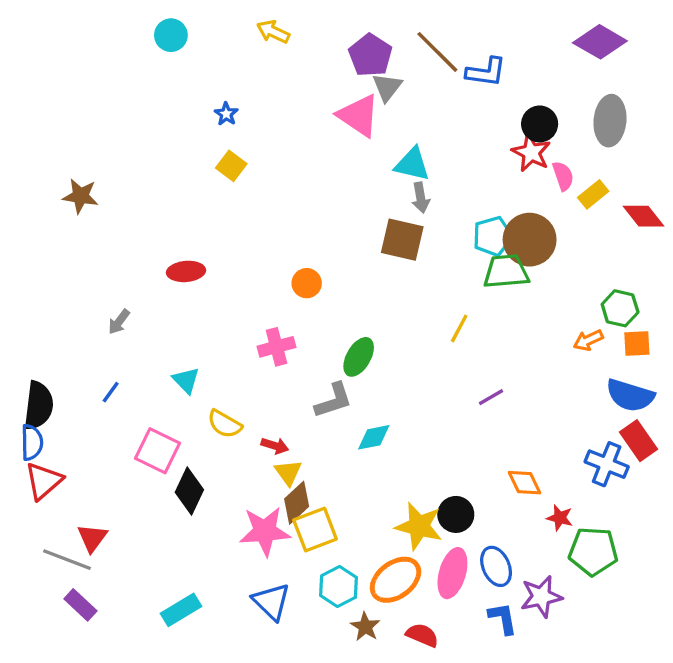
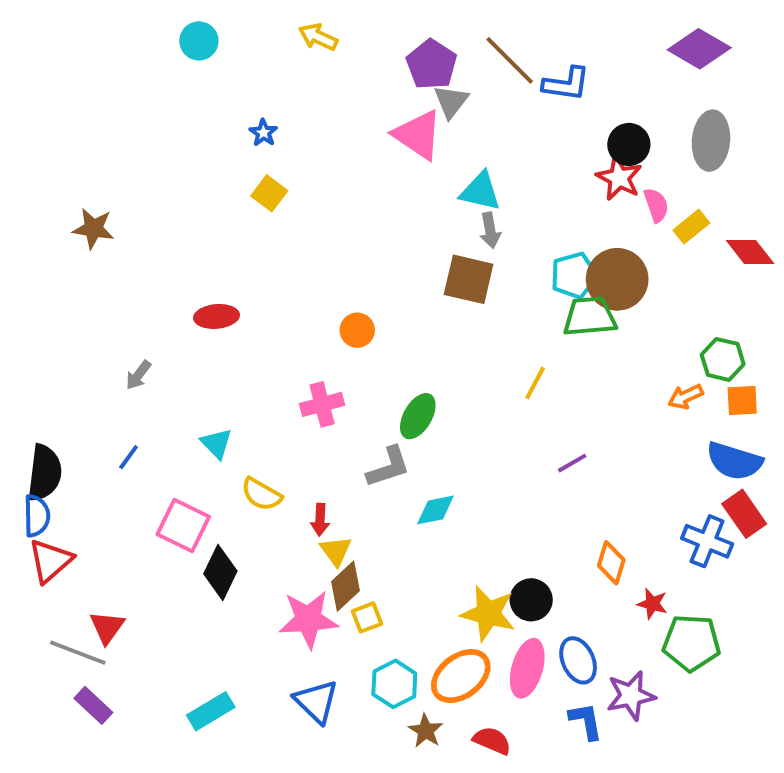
red arrow: (275, 446) -> (320, 520), turned 76
orange diamond: (525, 483) -> (611, 563), turned 42
yellow square: (315, 530) -> (367, 617), size x0.6

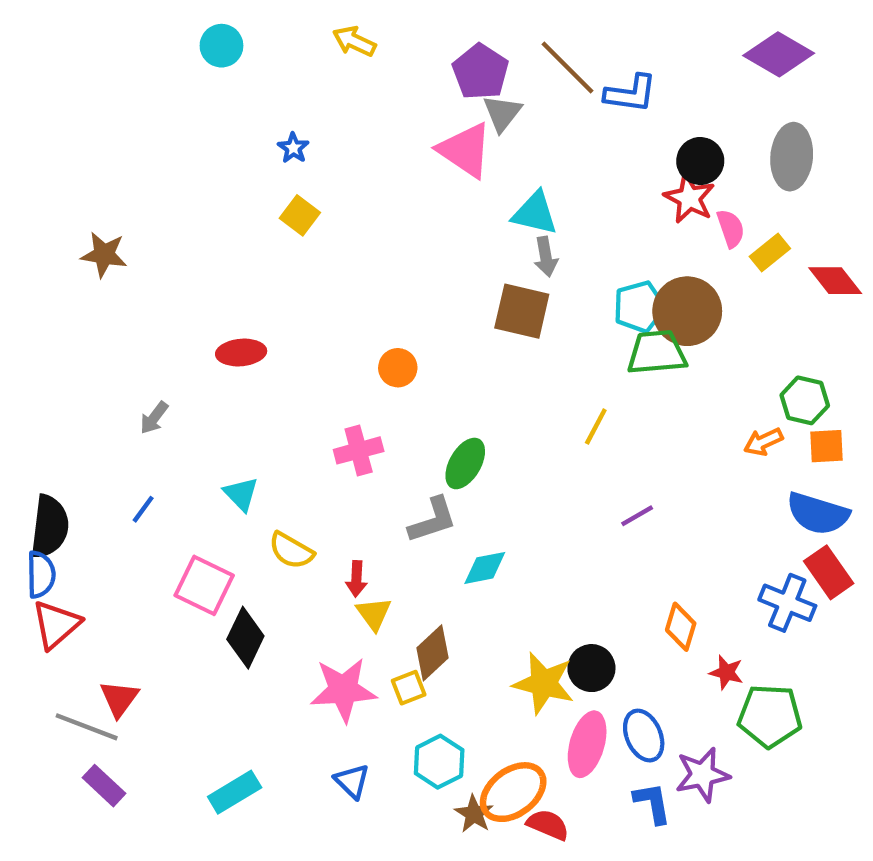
brown diamond: (345, 586) -> (433, 653), moved
orange ellipse: (461, 676) -> (513, 792), moved
blue triangle: (316, 701) -> (352, 781), size x0.7

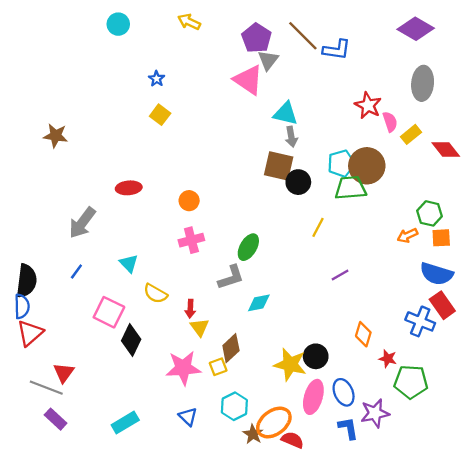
black circle: (700, 161) -> (298, 182), moved
orange circle: (398, 368) -> (189, 201), moved
gray arrow: (154, 418) -> (82, 223), size x1.8

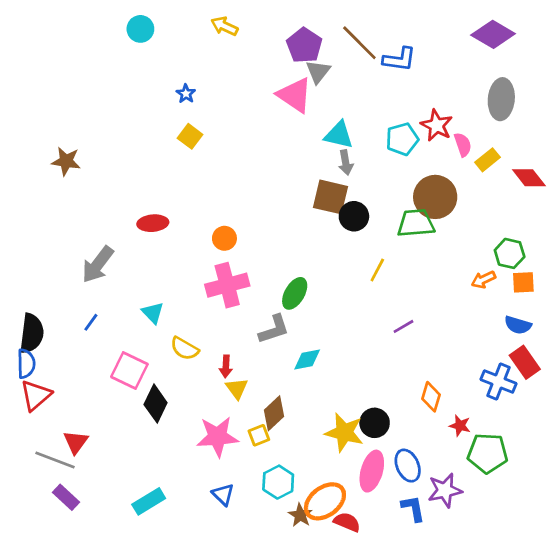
cyan pentagon: (341, 163) -> (402, 139), moved
pink cross: (191, 240) -> (227, 285), size x1.4
blue semicircle: (436, 274) -> (518, 325), size x0.7

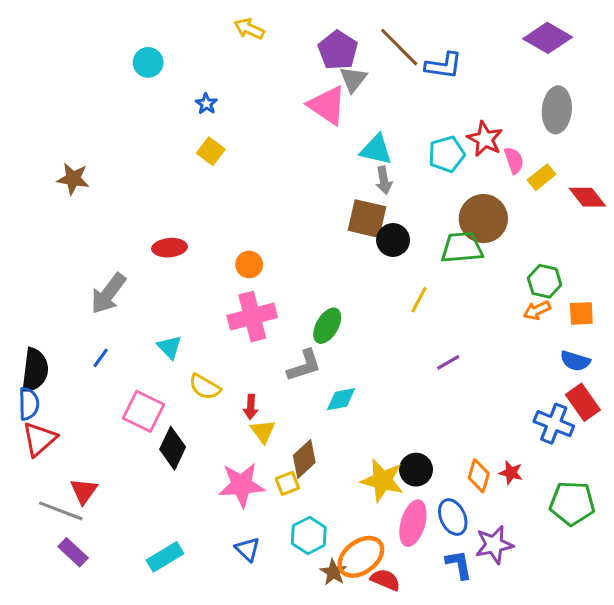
cyan circle: (140, 29) -> (148, 62), moved
green hexagon: (510, 253) -> (545, 281), moved
orange diamond: (431, 397) -> (479, 476), moved
green pentagon: (488, 453) -> (572, 503), moved

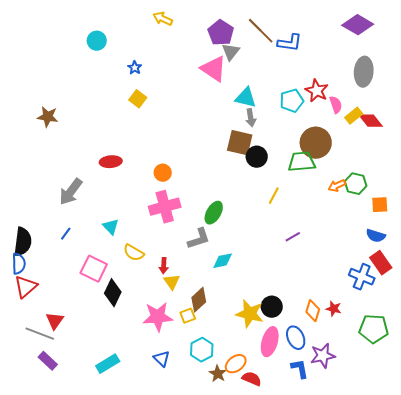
red diamond: (587, 197) -> (371, 121), moved
orange arrow: (537, 310) -> (337, 186), moved
orange ellipse: (361, 557) -> (236, 364), size x0.7

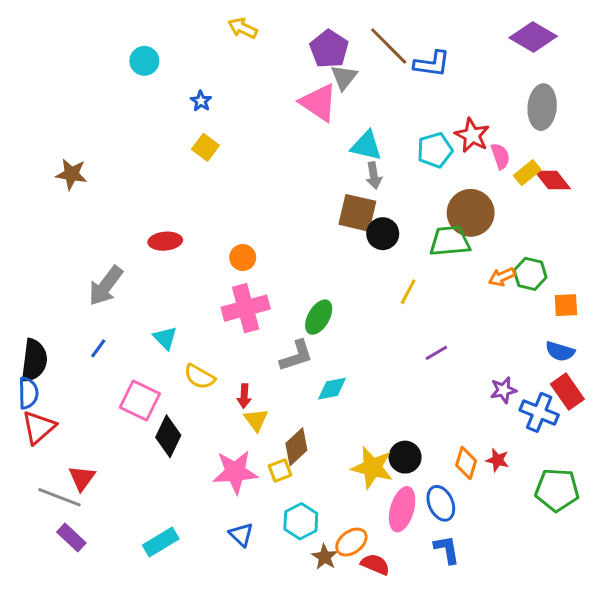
purple star: (323, 356) -> (503, 390), moved, size x0.7

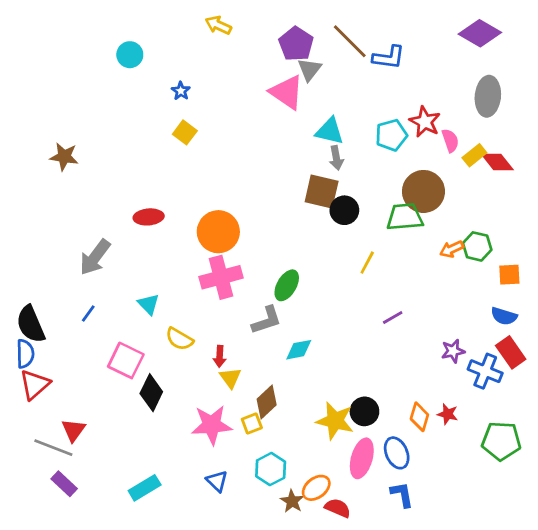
orange circle: (243, 257) -> (218, 232), size x1.8
black semicircle: (34, 360) -> (31, 324), turned 150

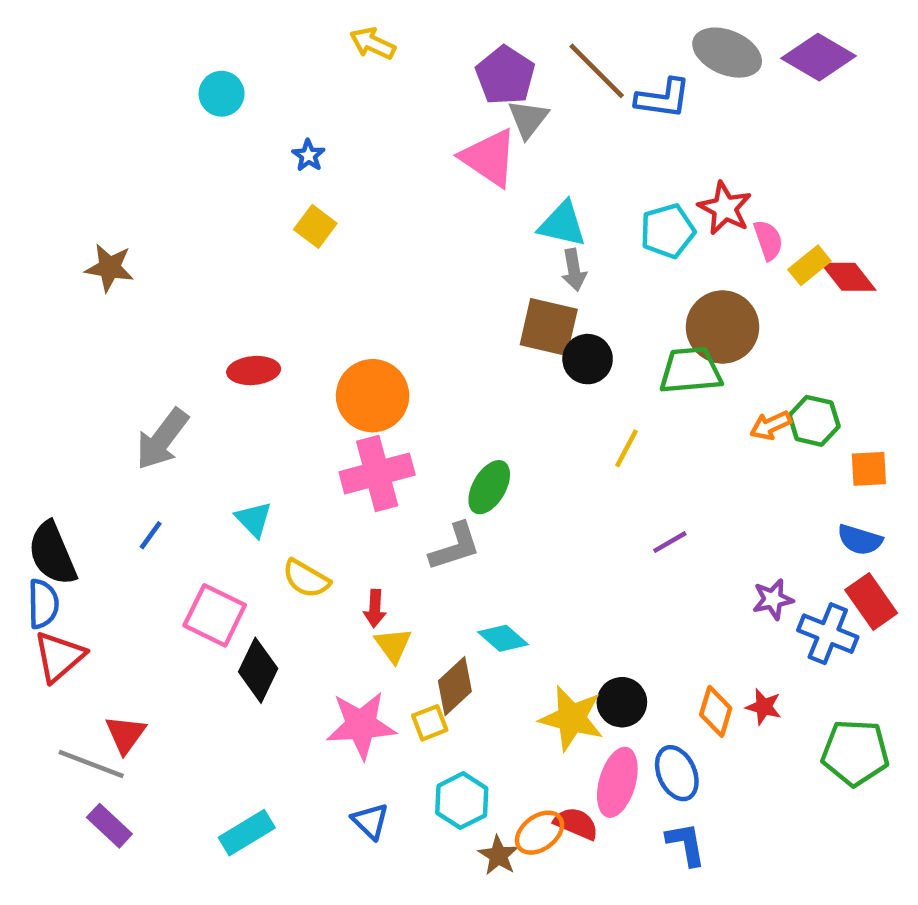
gray ellipse: (488, 96) -> (727, 53), moved, turned -72
cyan diamond: (299, 350) -> (503, 638), moved, turned 52
red semicircle: (338, 508) -> (576, 823), moved

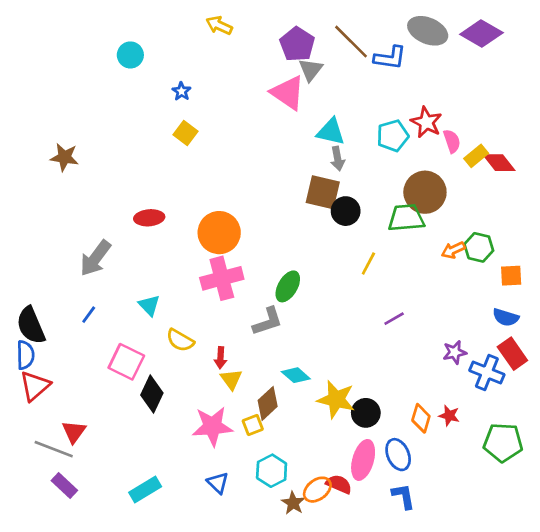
yellow star: (572, 718) -> (336, 399), moved

